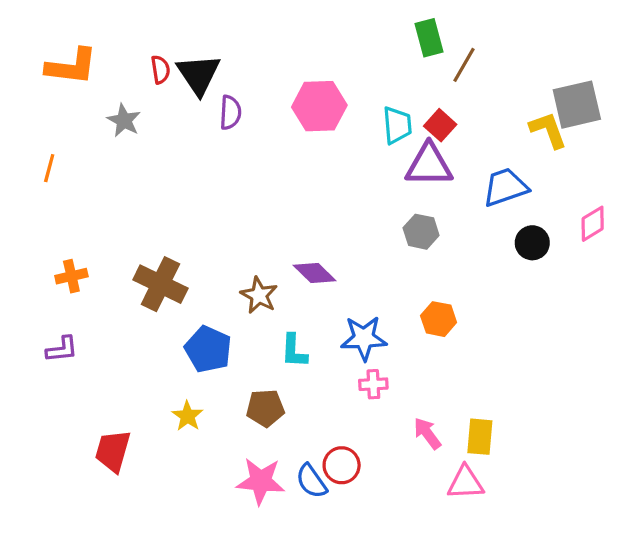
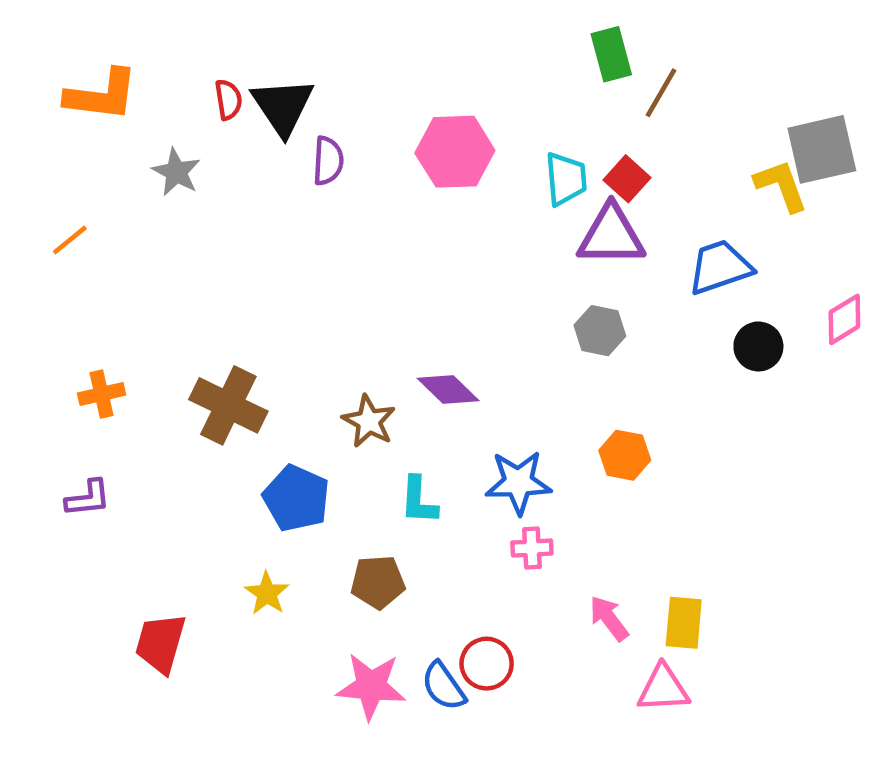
orange line: (49, 168) -> (70, 240), turned 36

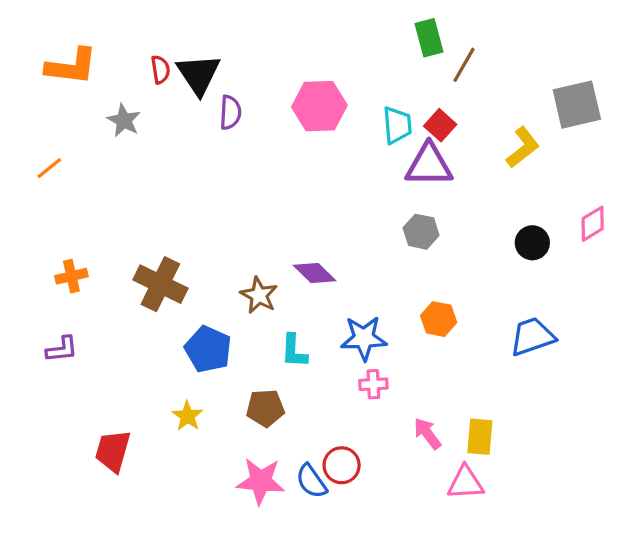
yellow L-shape: (781, 186) -> (523, 147), moved, turned 72
blue trapezoid: (720, 267) -> (532, 337), moved

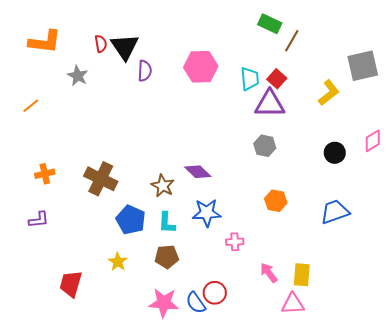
green rectangle: (429, 38) -> (270, 24), turned -50
blue star: (364, 338) -> (207, 213), moved
cyan L-shape: (294, 351) -> (167, 223), moved

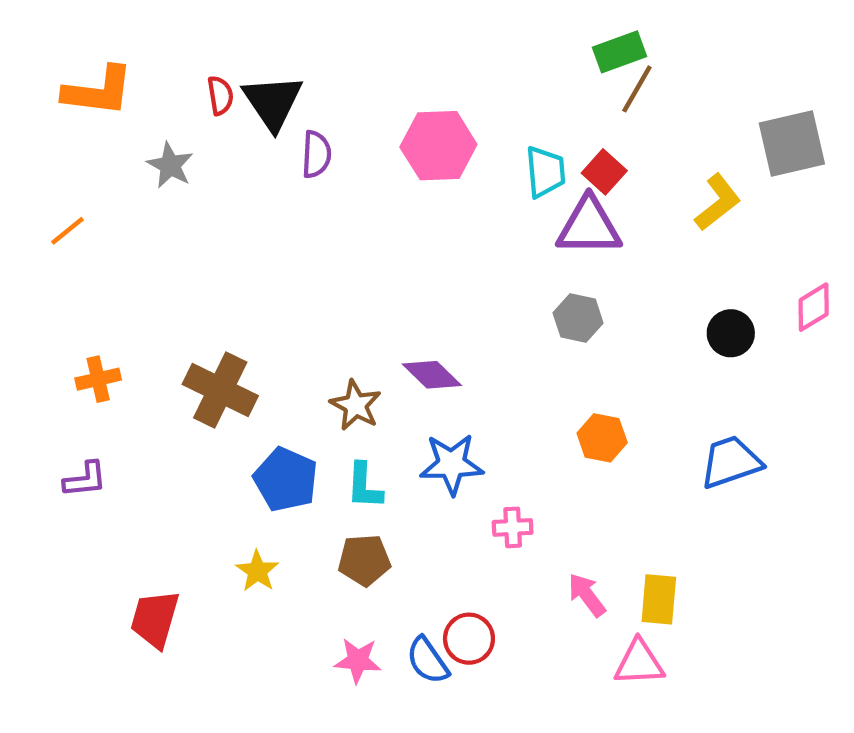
green rectangle: (270, 24) -> (620, 52), moved, turned -45
pink star: (164, 303) -> (358, 660), size x0.7

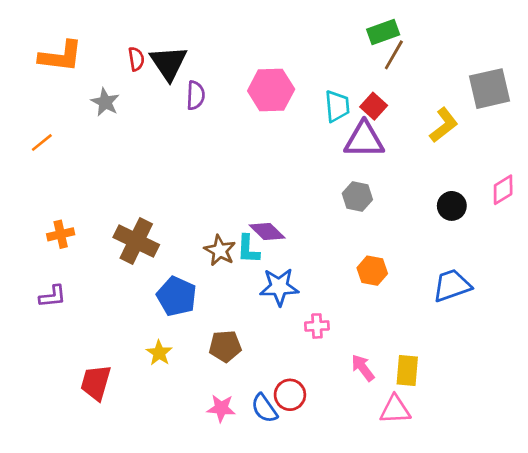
cyan L-shape: (364, 486) -> (248, 249), moved

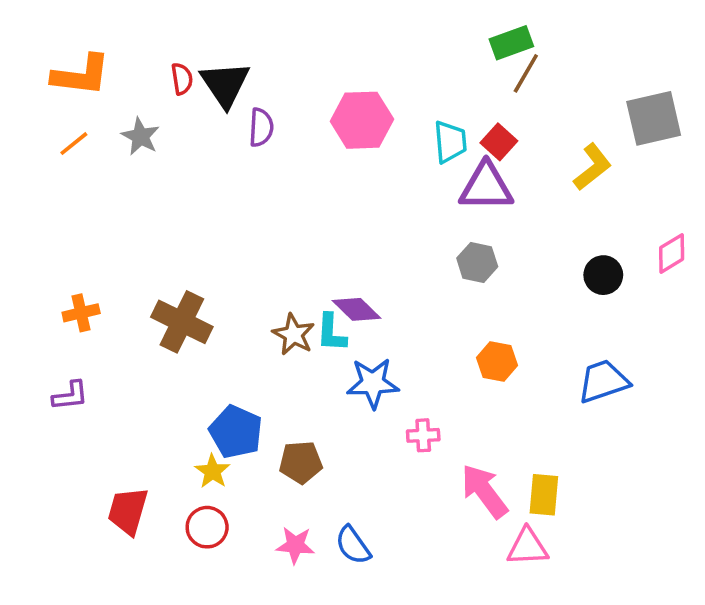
orange line: (42, 143) -> (74, 144), moved
blue pentagon: (177, 296) -> (236, 432), moved
pink arrow: (363, 368) -> (484, 491), size x1.5
red circle: (290, 395) -> (207, 527), moved

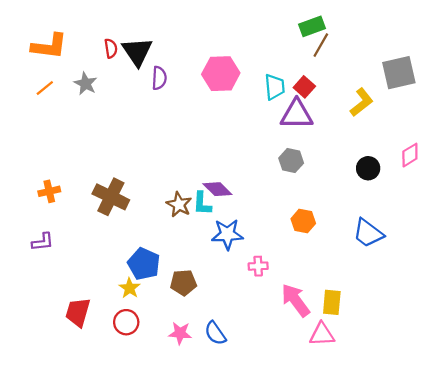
blue trapezoid: (603, 381) -> (368, 233), turned -124

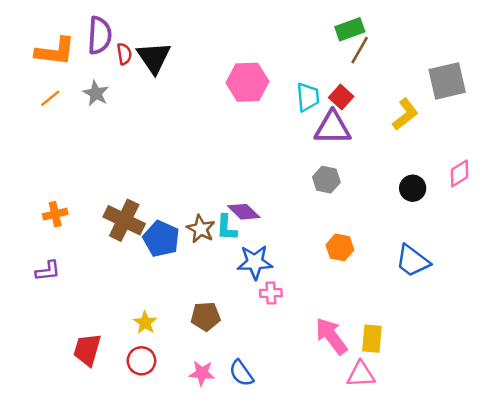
purple semicircle: (159, 78) -> (100, 35), moved, size x1.4
blue pentagon: (144, 264) -> (161, 239), moved
pink cross: (258, 266) -> (271, 293), moved

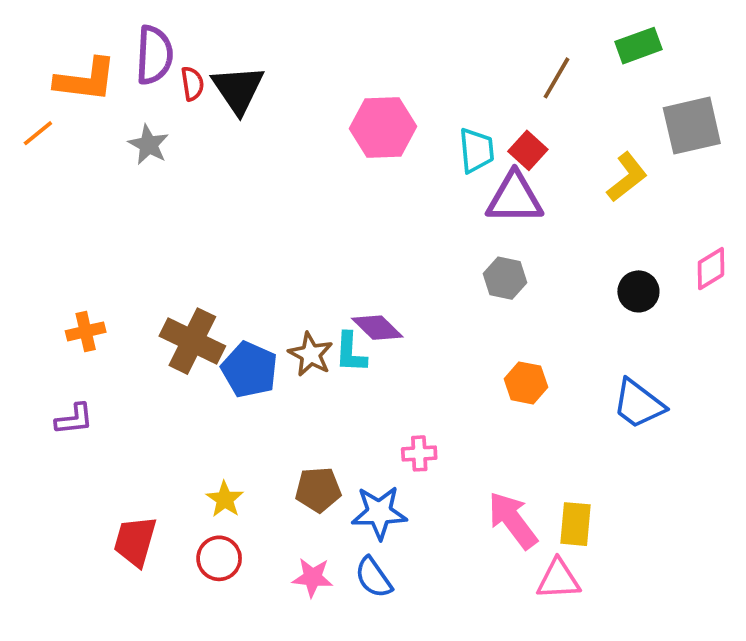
green rectangle: (350, 29) -> (638, 46), moved
orange line: (50, 98) -> (38, 133), moved
blue star: (255, 262) -> (379, 513), moved

